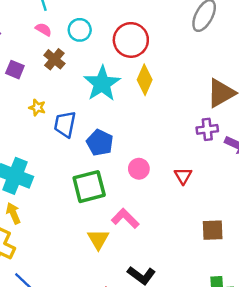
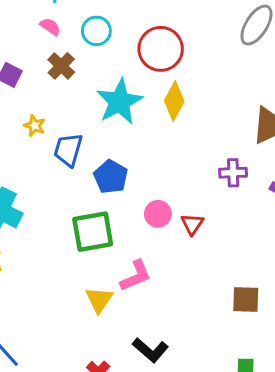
purple cross: (207, 129) -> (233, 173), moved
red triangle: (183, 176) -> (192, 224), moved
pink L-shape: (125, 218) -> (136, 276), turned 108

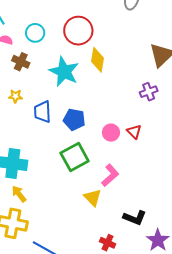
yellow star: (35, 126) -> (15, 96), moved

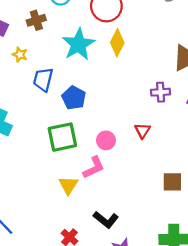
brown cross: (21, 62) -> (36, 20), turned 30
red triangle: (134, 132) -> (142, 131), moved
pink circle: (111, 133) -> (106, 140), moved

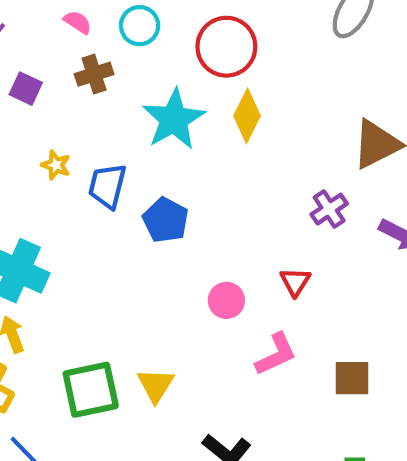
yellow star: (20, 55) -> (56, 165), moved
purple cross: (161, 92) -> (329, 209), turned -30
green square: (62, 137) -> (91, 390), moved
pink L-shape: (94, 167) -> (276, 354), moved

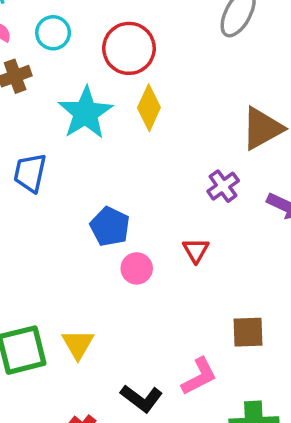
blue pentagon: (166, 220) -> (110, 227), moved
pink L-shape: (276, 354) -> (199, 376), moved

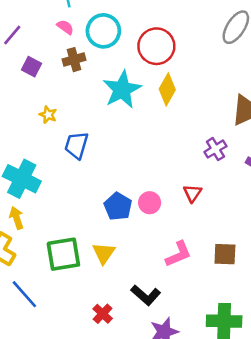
cyan circle: (53, 33) -> (103, 31), size x1.4
blue trapezoid: (30, 173) -> (76, 145), moved
blue pentagon: (110, 227) -> (118, 206), moved
pink L-shape: (199, 376) -> (178, 254), moved

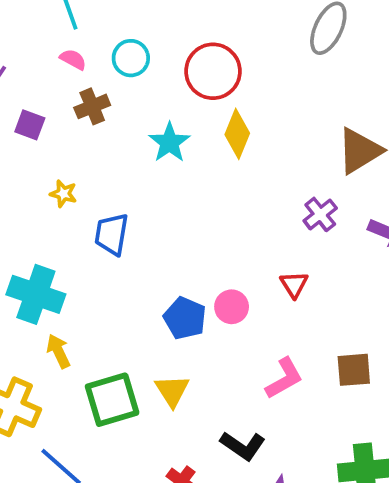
cyan circle: (103, 31) -> (131, 58), size x0.7
cyan star: (122, 90) -> (169, 142), size x0.7
yellow arrow: (17, 218) -> (58, 351), moved

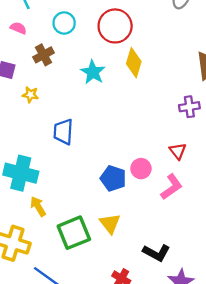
pink semicircle: (73, 59) -> (18, 28), moved
yellow star: (63, 194) -> (30, 95), moved
purple cross: (320, 214) -> (189, 107), turned 36
pink L-shape: (284, 378) -> (172, 187), moved

